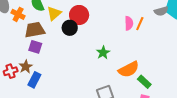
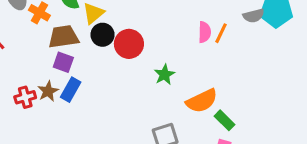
red circle: (79, 15) -> (129, 44), moved
black circle: (70, 28) -> (103, 35), moved
blue rectangle: (34, 80) -> (71, 90), moved

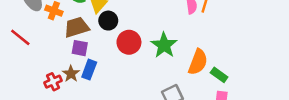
red circle: (129, 44) -> (129, 42), moved
green star: (164, 75) -> (164, 45), size x1.5
orange semicircle: (202, 101) -> (198, 62), turned -35

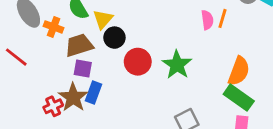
orange semicircle: (198, 62) -> (239, 71), moved
brown star: (71, 74) -> (73, 97), size x1.5
green rectangle: (219, 75) -> (239, 98), size x1.5

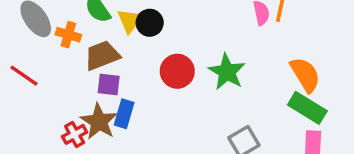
black circle: (114, 38) -> (150, 23), moved
orange semicircle: (239, 71) -> (305, 75), turned -48

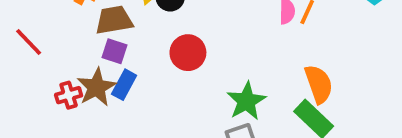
green star: (227, 72) -> (246, 101), moved
red line: (24, 76) -> (29, 42), moved

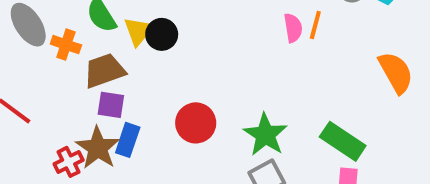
red circle: (188, 53) -> (196, 123), moved
orange semicircle: (319, 84) -> (396, 73), moved

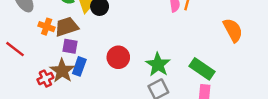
orange cross: (66, 45) -> (47, 27), moved

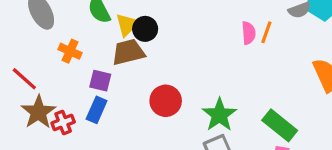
brown trapezoid: (67, 27) -> (128, 52), moved
blue rectangle: (79, 66) -> (97, 110), moved
brown star: (62, 71) -> (38, 112), moved

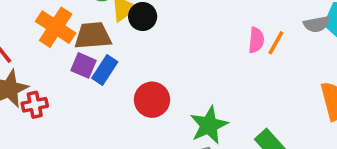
orange cross: (70, 51) -> (56, 27), size x1.5
brown trapezoid: (128, 52) -> (93, 36), moved
blue rectangle: (97, 110) -> (105, 70), moved

